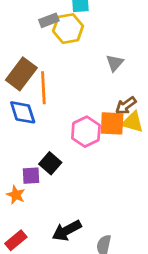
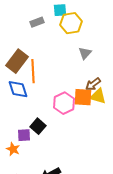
yellow hexagon: (68, 29) -> (71, 23), moved

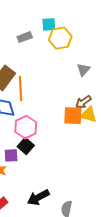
gray triangle: (85, 53) -> (83, 70), moved
pink hexagon: (64, 103) -> (26, 127), moved

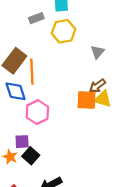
yellow hexagon: (60, 38) -> (64, 31), moved
black square: (26, 146) -> (31, 156), moved

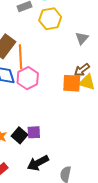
pink hexagon: (37, 112) -> (28, 78), moved
purple square: (22, 142) -> (34, 132), moved

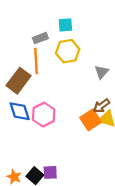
orange line: (21, 57) -> (36, 61), moved
orange square: (72, 83) -> (91, 120), turned -36

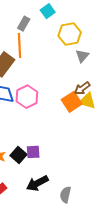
cyan square: (65, 25) -> (48, 11), turned -32
gray rectangle: (40, 38) -> (24, 24), turned -40
yellow hexagon: (68, 51) -> (70, 34), moved

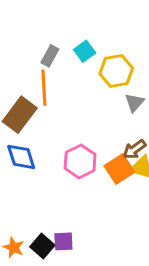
cyan square: (48, 11) -> (85, 51), moved
pink hexagon: (27, 97) -> (80, 161), moved

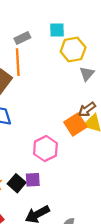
cyan square: (85, 51) -> (57, 30), moved, turned 35
gray rectangle: (50, 56) -> (22, 38), turned 35
pink hexagon: (80, 161) -> (45, 149), moved

